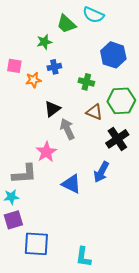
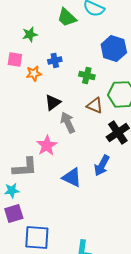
green star: (44, 42) -> (30, 34), moved

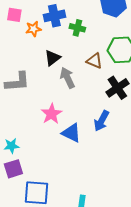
blue cross: (55, 60) -> (54, 16), size x1.5
green cross: (87, 75) -> (77, 28), moved
pink star: (47, 145) -> (51, 114), moved
gray L-shape: (25, 167) -> (17, 82), moved

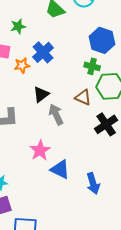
blue cross: (54, 16) -> (43, 52), turned -30
green cross: (77, 28) -> (92, 66), moved
blue arrow: (101, 121) -> (93, 183), moved, turned -45

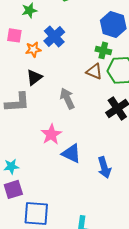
black triangle: (41, 94) -> (34, 77), moved
brown triangle: (83, 97) -> (94, 71), moved

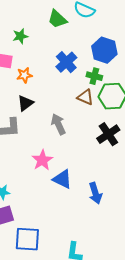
blue cross: (54, 36) -> (66, 62), moved

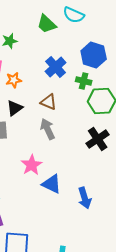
brown triangle: (85, 97) -> (49, 102), moved

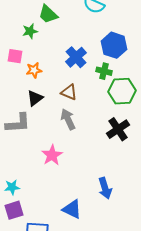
green trapezoid: (47, 24) -> (48, 14), moved
blue triangle: (52, 184) -> (72, 209), moved

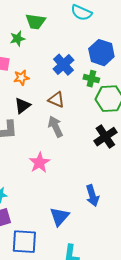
green trapezoid: (48, 14) -> (35, 22), turned -35
blue triangle: (72, 209) -> (59, 217), turned 45

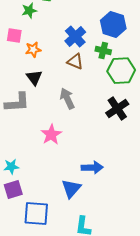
brown triangle: (56, 100) -> (75, 62), moved
black triangle: (22, 106) -> (34, 78), turned -30
blue arrow: (92, 196) -> (92, 168), moved, turned -75

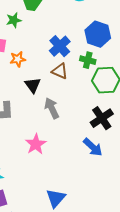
black triangle: (34, 78) -> (33, 85), moved
blue arrow: (92, 168) -> (93, 147), moved, turned 45

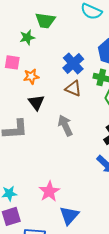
black triangle: (33, 85) -> (36, 102), moved
pink star: (36, 144) -> (49, 191), moved

